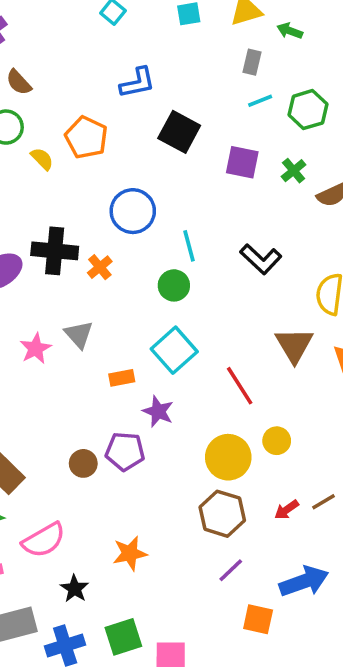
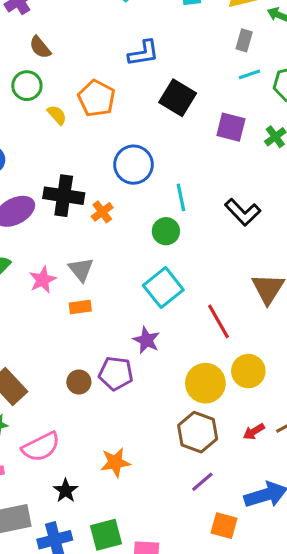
orange rectangle: (122, 378) -> (80, 307), moved
yellow circle: (277, 441) -> (248, 371), size x1.4

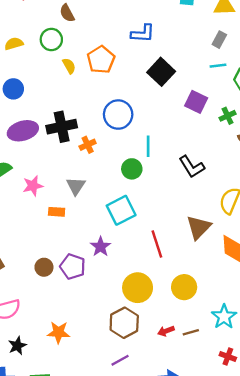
black cross: (64, 196) -> (62, 127), turned -32
gray triangle: (81, 269) -> (76, 186), moved
yellow circle: (248, 371) -> (184, 287), moved

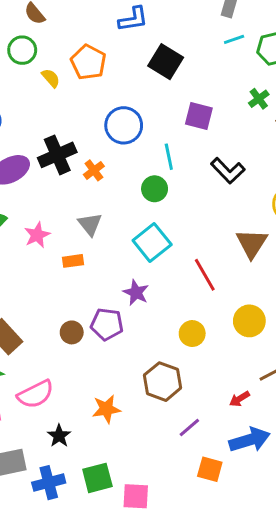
purple square: (196, 102) -> (199, 116), moved
yellow circle: (138, 288) -> (192, 334), size x0.7
brown hexagon: (124, 323) -> (163, 382), moved
red arrow: (166, 331) -> (240, 399), moved

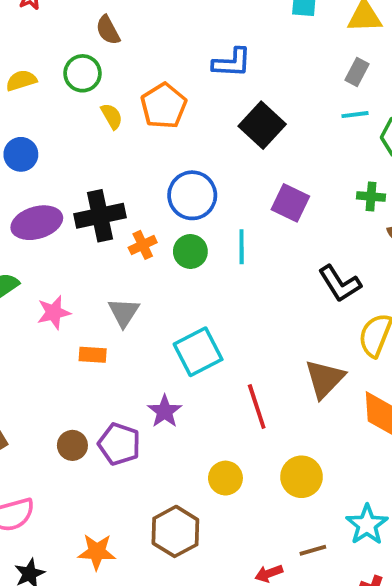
green cross: (259, 99) -> (371, 196), turned 30
black L-shape: (228, 171) -> (340, 284), moved
green circle: (155, 189) -> (190, 251), moved

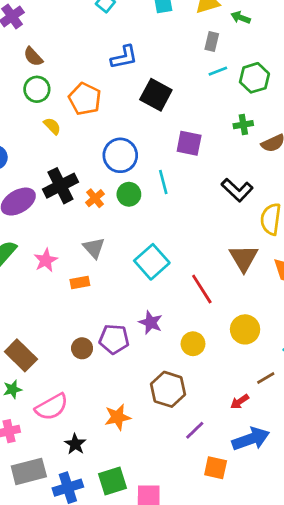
green circle: (83, 73) -> (37, 89), moved
yellow semicircle: (112, 116) -> (52, 126), moved
purple star: (165, 411) -> (151, 322), moved

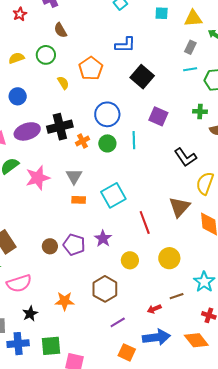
green circle: (37, 89) -> (46, 55), moved
pink star: (46, 260) -> (38, 178), size x1.4
orange rectangle: (80, 282) -> (79, 200), moved

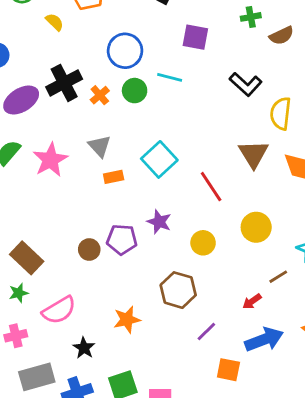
cyan line: (134, 140) -> (170, 77), turned -60

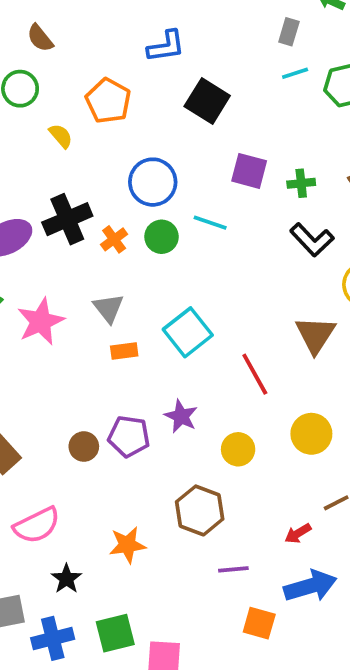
green cross: (251, 17) -> (301, 183), moved
purple line: (206, 332) -> (233, 569), turned 35

